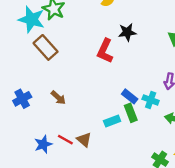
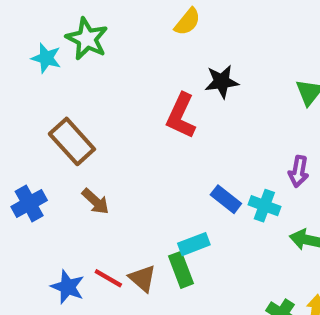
cyan star: (32, 19) -> (46, 58), size x0.6
brown rectangle: (46, 47) -> (72, 141), moved
green rectangle: (131, 113) -> (181, 270), moved
blue star: (43, 144) -> (68, 287), turned -30

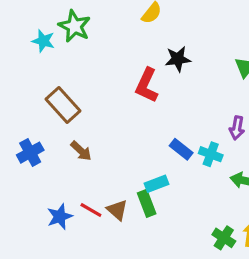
blue star: (68, 287) -> (60, 217), turned 30

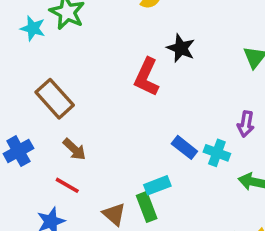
black star: (178, 59) -> (181, 48), turned 30
red line: (91, 210) -> (67, 185), moved

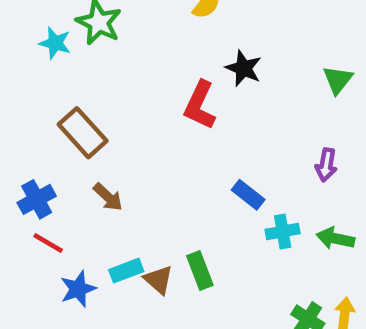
cyan cross: (217, 153) -> (283, 231), moved, turned -30
red line: (67, 185) -> (48, 243), moved
cyan rectangle: (157, 185) -> (126, 271), moved

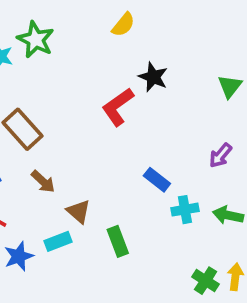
red L-shape: (200, 105) -> (118, 107), turned 30
purple arrow: (326, 165) -> (220, 155), turned 30
brown triangle: (158, 280) -> (79, 211), moved

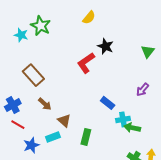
green arrow: (228, 215) -> (132, 128), moved
green rectangle: (118, 241) -> (86, 137), turned 35

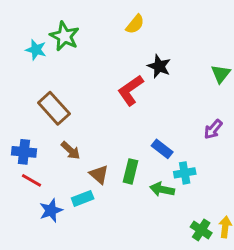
blue cross: (13, 105) -> (24, 152), turned 35
green arrow: (132, 128) -> (162, 189), moved
green rectangle: (86, 137) -> (131, 171), moved

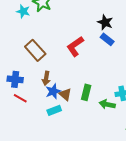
red L-shape: (131, 90) -> (75, 46), moved
blue rectangle: (162, 149) -> (107, 39), moved
brown arrow: (71, 150) -> (46, 78), turned 56
blue star: (51, 210) -> (53, 91), moved

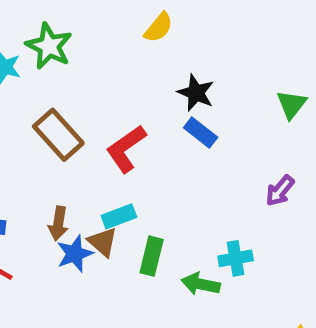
brown rectangle: (35, 50) -> (58, 135), moved
brown triangle: (65, 94) -> (103, 242), moved
cyan rectangle: (54, 110) -> (119, 216), moved

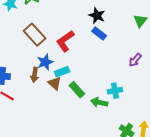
blue star: (75, 254) -> (45, 62), moved
green rectangle: (152, 256) -> (77, 90), turned -56

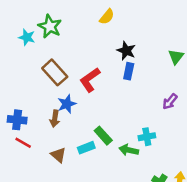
blue rectangle: (99, 34) -> (129, 71), turned 64
cyan rectangle: (62, 72) -> (86, 148), moved
brown triangle: (55, 83) -> (58, 155), moved

